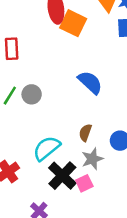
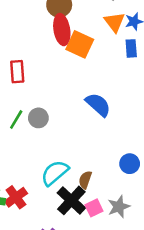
brown semicircle: (85, 133) -> (85, 180), moved
gray star: (92, 159) -> (119, 207), moved

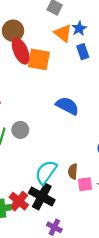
black cross: (71, 200) -> (42, 197), moved
pink square: (94, 208) -> (85, 184), moved, turned 32

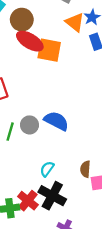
red ellipse: (21, 51) -> (30, 41), turned -35
blue semicircle: (67, 106) -> (56, 121), moved
cyan semicircle: (46, 172) -> (47, 169), moved, size x0.6

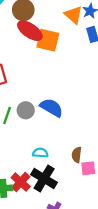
cyan semicircle: (47, 169) -> (40, 153), turned 56

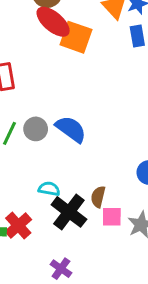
black cross: (44, 178) -> (69, 212), moved

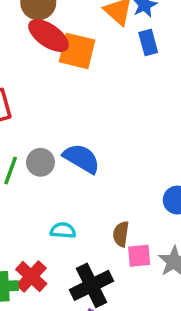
black cross: (69, 212) -> (91, 285), moved, turned 32

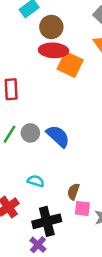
red ellipse: (49, 36) -> (53, 50), turned -44

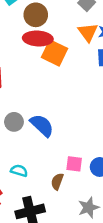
pink square: (82, 208) -> (74, 164), moved

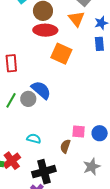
orange triangle: (88, 32) -> (76, 19), moved
orange square: (55, 53) -> (61, 54), moved
blue semicircle: (42, 125) -> (41, 90), moved

